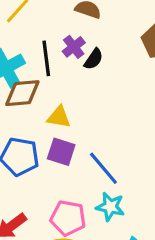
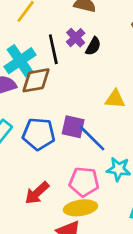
yellow triangle: (59, 117) -> (115, 99), moved
blue line: (103, 168) -> (92, 138), moved

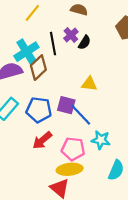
brown diamond: (36, 80) -> (38, 68), turned -35
yellow triangle: (115, 99) -> (89, 84), moved
red arrow: (37, 193) -> (42, 140), moved

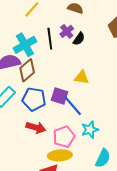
brown diamond: (38, 68) -> (27, 70), moved
red arrow: (42, 140) -> (36, 128), turned -126
cyan star: (101, 140) -> (90, 130), turned -30
pink pentagon: (73, 149) -> (64, 137), turned -30

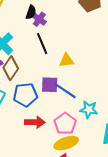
black line: (50, 39) -> (42, 44), moved
black semicircle: (79, 39) -> (31, 12), moved
cyan star: (90, 130) -> (89, 110), turned -30

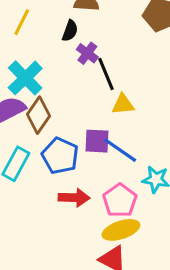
purple cross: (39, 19) -> (87, 53), moved
black line: (42, 44) -> (106, 74), moved
blue pentagon: (25, 95) -> (60, 156), turned 30

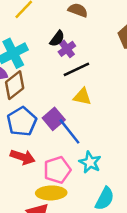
black semicircle: (70, 31) -> (57, 39), moved
black line: (106, 74) -> (76, 69), turned 70
purple square: (97, 141) -> (54, 119), turned 30

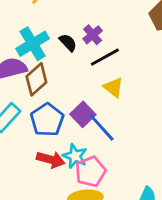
black semicircle: (57, 39) -> (68, 43), moved, turned -77
yellow triangle: (82, 97) -> (113, 87), turned 30
cyan star: (90, 162) -> (75, 156), moved

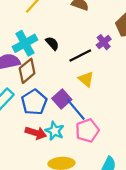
purple cross: (93, 35) -> (104, 42), moved
pink pentagon: (91, 172) -> (87, 131), moved

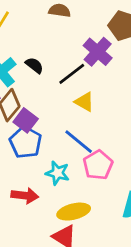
purple cross: (104, 42) -> (98, 52), size x1.5
purple square: (62, 99) -> (26, 120), moved
red arrow: (36, 133) -> (25, 196), moved

